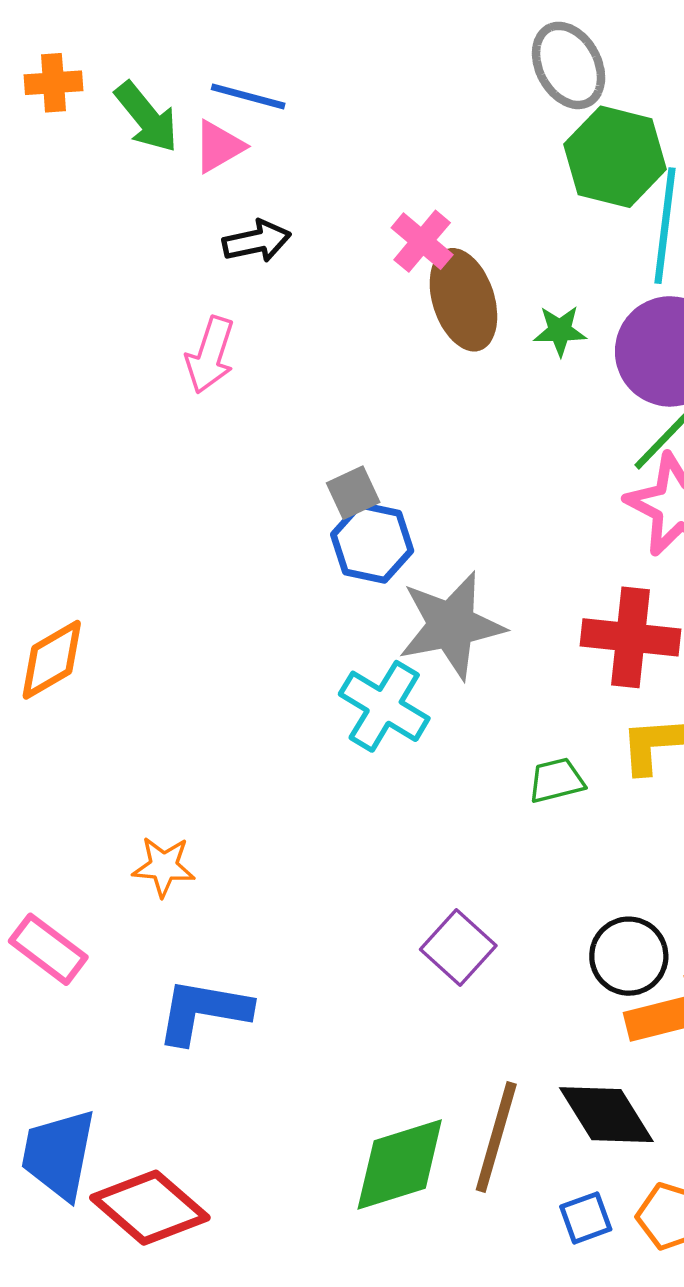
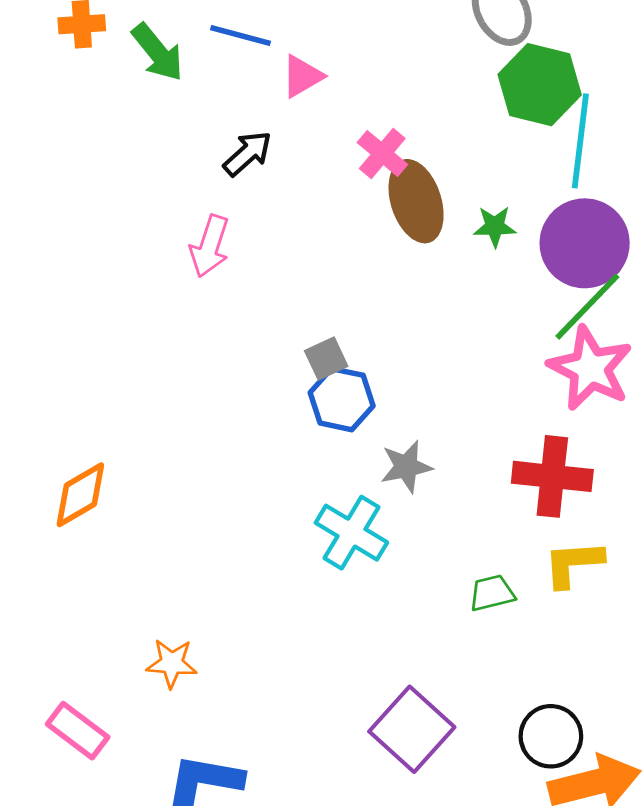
pink triangle: (219, 146) -> (302, 76), moved
black arrow: (257, 241) -> (248, 153), turned -30
gray star: (451, 625) -> (406, 467), size x0.6
purple square: (458, 947) -> (412, 729), size x1.4

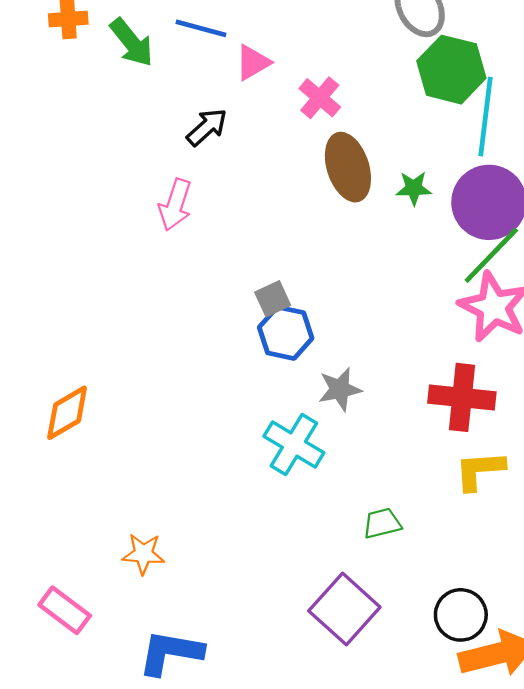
pink cross: (382, 153) -> (320, 98), moved
green trapezoid: (492, 593) -> (382, 523), moved

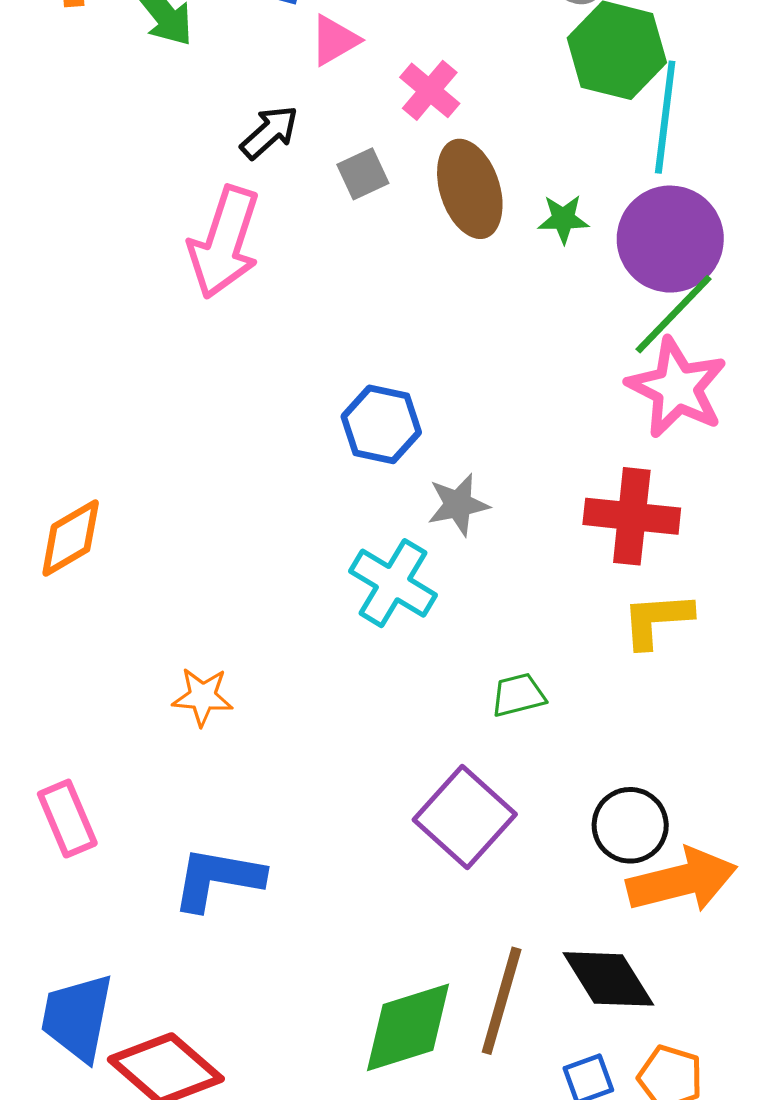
pink arrow: (175, 205) -> (224, 242), size x1.5
gray square: (273, 299) -> (363, 174), moved
orange star: (143, 554) -> (203, 697), moved
pink rectangle: (65, 610) -> (67, 819), turned 30

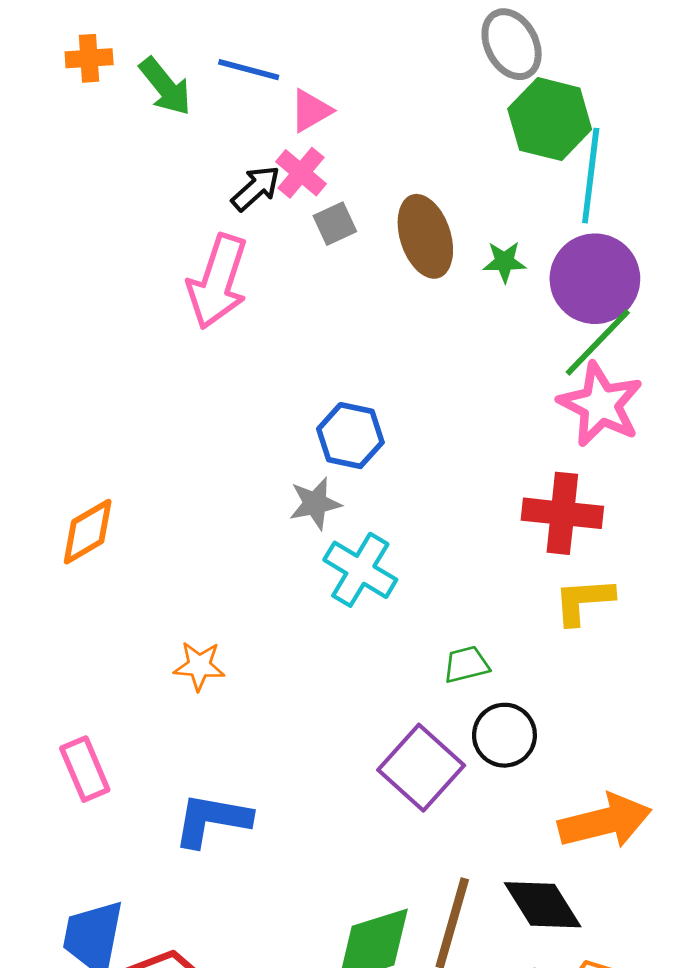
pink cross: (430, 90) -> (301, 173), moved
gray star: (458, 505) -> (315, 503), moved
black circle: (630, 825) -> (504, 735), moved

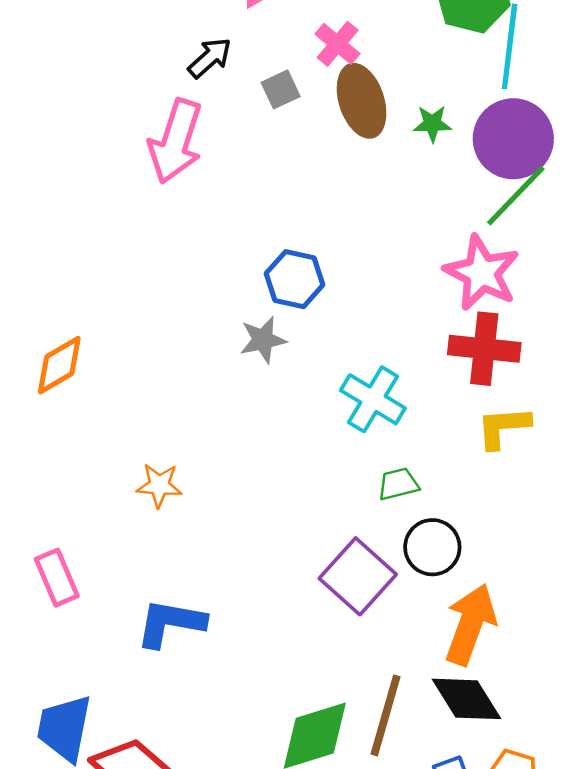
pink cross: (301, 173) -> (338, 44), moved
pink star: (601, 404) -> (482, 273), moved
cyan cross: (360, 570) -> (373, 399), moved
orange arrow: (605, 821) -> (470, 624), moved, turned -56

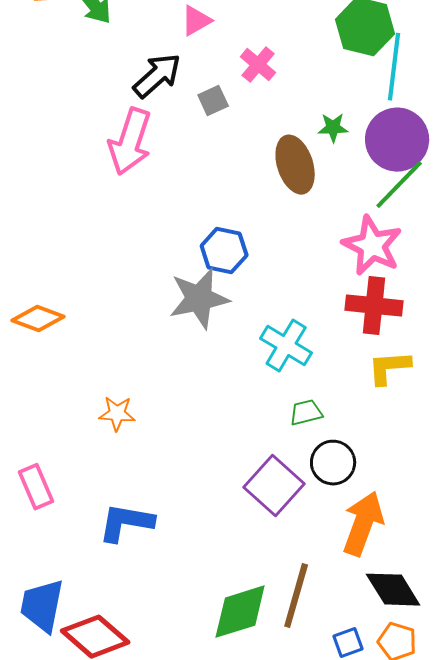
black arrow: (210, 58) -> (157, 76), size x1.4
brown ellipse: (362, 101) -> (295, 165), moved
gray star: (263, 340) -> (199, 299), size x1.6
orange diamond: (59, 365) -> (38, 319), turned 51
black diamond: (467, 699) -> (393, 590), moved

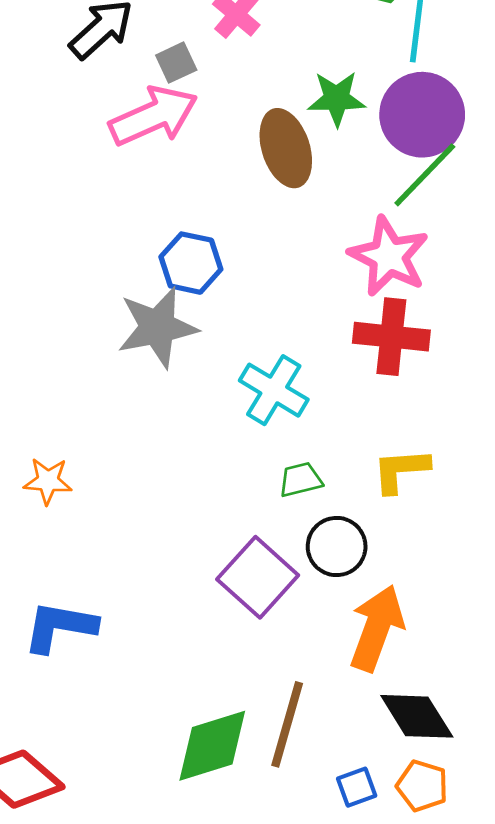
green star: (333, 128) -> (337, 99), size x1.4
pink arrow: (130, 142) -> (153, 116), moved, turned -132
yellow L-shape: (389, 368) -> (401, 470), moved

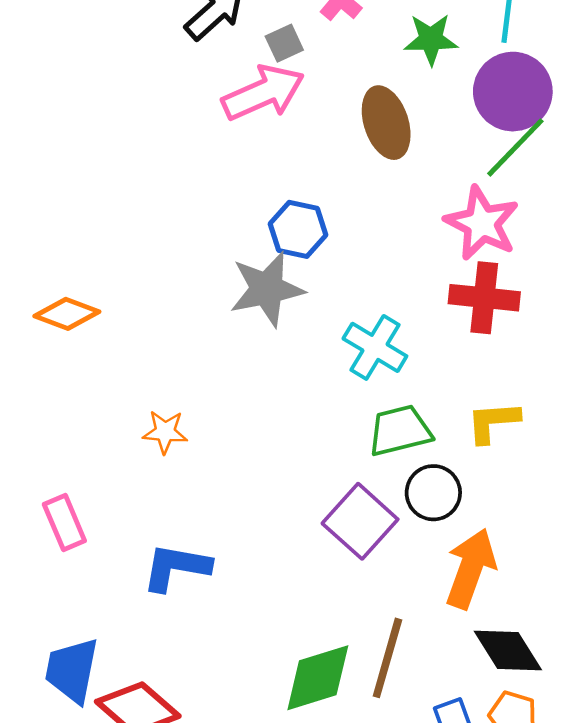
green star: (337, 99) -> (431, 39), moved
green trapezoid: (300, 480) -> (400, 431), size x1.6

